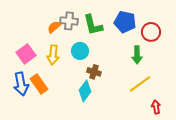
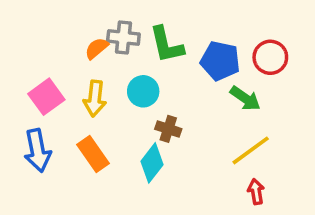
blue pentagon: (125, 22) -> (220, 61), moved
green arrow: (137, 55) -> (245, 98), turned -54
orange rectangle: (39, 84) -> (93, 154), moved
red arrow: (156, 107) -> (256, 192), moved

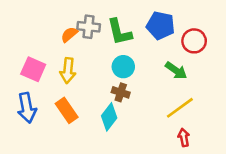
blue pentagon: (220, 61) -> (161, 25), moved
cyan circle: (143, 91) -> (123, 67), moved
pink square: (46, 97) -> (33, 69), turned -30

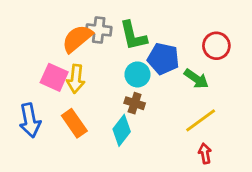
blue pentagon: (161, 25) -> (163, 59), moved
orange semicircle: (69, 34) -> (77, 39), size x1.6
pink square: (33, 69) -> (54, 77), moved

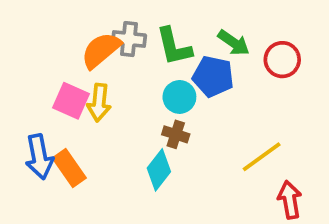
green arrow: (196, 79) -> (234, 43), moved
orange rectangle: (74, 123) -> (69, 168), moved
red arrow: (205, 153) -> (290, 200), moved, size x1.4

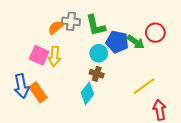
green arrow: (234, 43) -> (136, 42), moved
orange semicircle: (101, 50) -> (55, 27), size x0.7

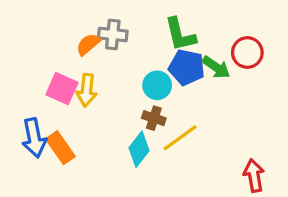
green L-shape: (96, 25) -> (180, 34), moved
yellow line: (144, 86) -> (180, 138), moved

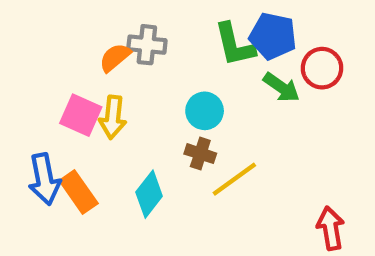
blue pentagon: (187, 67) -> (273, 36), moved
cyan diamond: (139, 149) -> (149, 194), moved

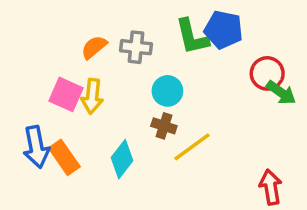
gray cross: (147, 45) -> (136, 47), moved
red circle: (322, 68) -> (267, 73), moved
green arrow: (281, 87) -> (281, 93), moved

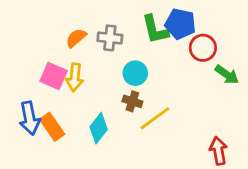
red circle: (267, 73) -> (203, 48), moved

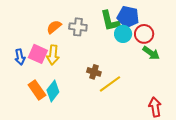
cyan circle: (135, 73) -> (123, 34), moved
green arrow: (227, 75) -> (151, 53), moved
blue arrow: (30, 118) -> (20, 57), moved, size x0.7
cyan diamond: (99, 128) -> (53, 91), moved

